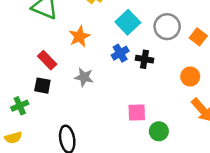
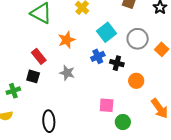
orange circle: (190, 77) -> (136, 81), moved

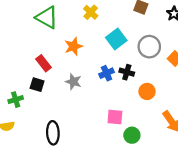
blue cross: (98, 56) -> (106, 73), moved

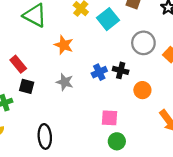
cyan square: (116, 39) -> (108, 19), moved
orange star: (73, 46) -> (64, 45), turned -30
red rectangle: (44, 63) -> (18, 64), moved
green circle: (132, 135) -> (117, 141), moved

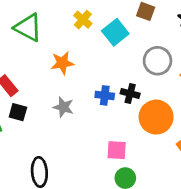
orange star: (64, 45) -> (62, 63), turned -30
blue cross: (99, 72) -> (105, 95), turned 32
orange circle: (142, 90) -> (156, 117), size x1.6

